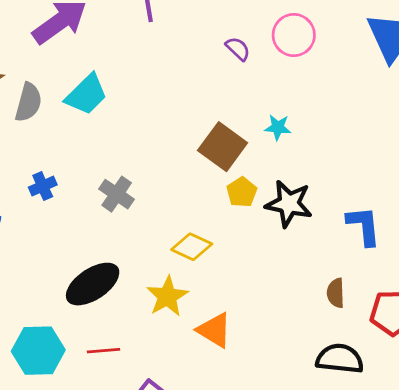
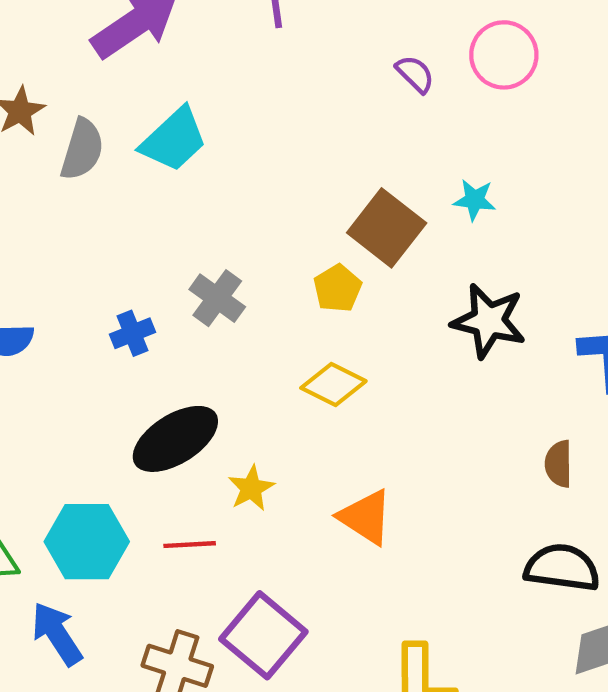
blue cross: (43, 186) -> (133, 333), moved
yellow pentagon: (242, 192) -> (338, 288), moved
yellow star: (167, 296) -> (251, 488), moved, size x0.7

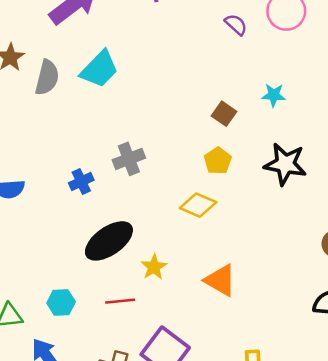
brown square: (387, 228) -> (224, 114), size x0.6
yellow pentagon: (338, 288) -> (218, 161), moved
gray cross: (217, 298) -> (129, 159), turned 36
cyan hexagon: (87, 542) -> (61, 302), size x0.6

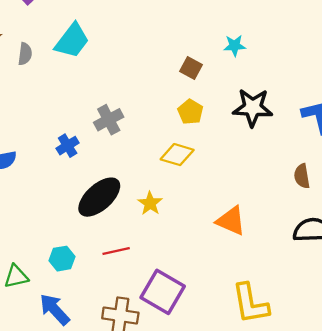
gray semicircle: (47, 78) -> (25, 54), size x0.7
yellow star: (154, 267) -> (150, 203), moved
orange triangle: (220, 280) -> (231, 221), moved

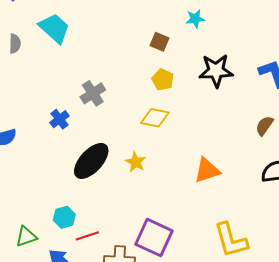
cyan trapezoid: (72, 41) -> (54, 28), turned -80
brown semicircle: (302, 176) -> (264, 126), turned 50
orange triangle: (231, 221) -> (207, 170), turned -36
red line: (116, 251) -> (87, 236), moved

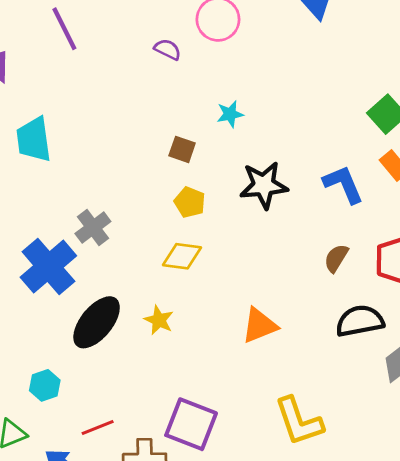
cyan trapezoid: (54, 28) -> (34, 139), turned -136
blue cross: (59, 119) -> (48, 267), size x2.0
cyan hexagon: (64, 217) -> (45, 385), moved

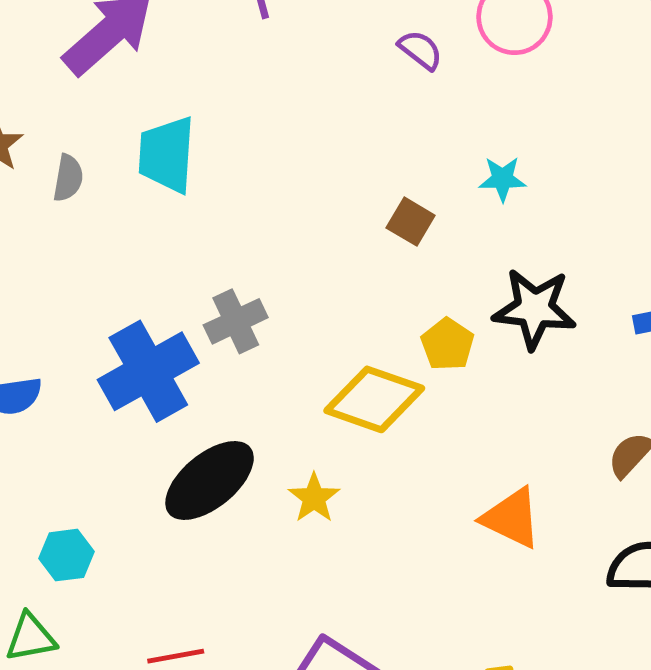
yellow pentagon: (190, 202) -> (447, 344), moved
yellow diamond: (182, 256) -> (374, 399), size x1.4
orange triangle: (259, 325) -> (512, 518), moved, turned 36
cyan hexagon: (45, 385) -> (66, 555), moved

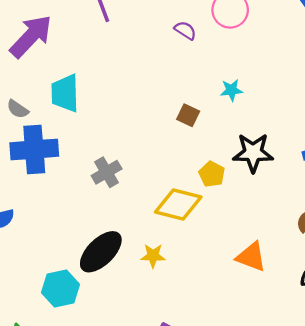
gray semicircle: (68, 178) -> (18, 109), turned 120
blue cross: (148, 371) -> (34, 149), moved, turned 30
yellow star: (314, 498) -> (153, 256), turned -30
cyan hexagon: (66, 555) -> (60, 289), moved, size x1.4

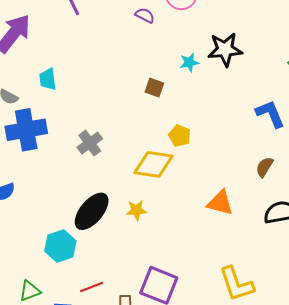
cyan trapezoid: (65, 93) -> (48, 79), size x0.7
black star: (253, 153) -> (225, 49), moved

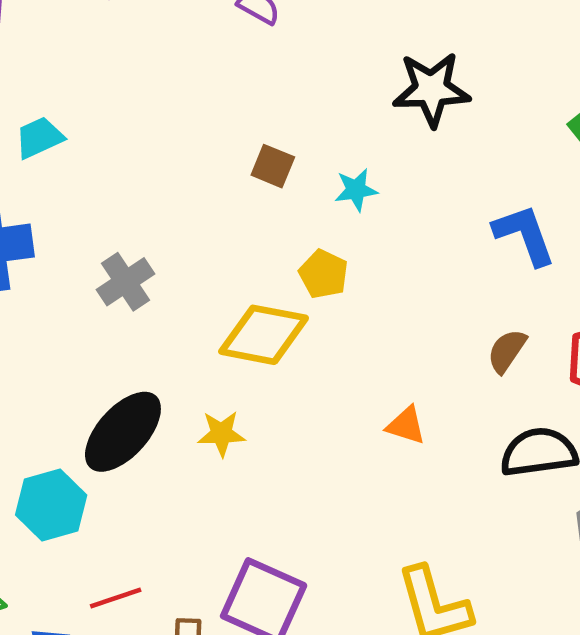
cyan star: (189, 62) -> (356, 190), moved
cyan trapezoid: (48, 79) -> (39, 138), turned 70
orange triangle: (220, 203) -> (406, 425), size x0.7

